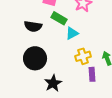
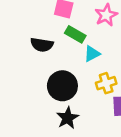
black circle: (35, 58) -> (62, 86), moved

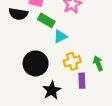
black semicircle: (42, 45) -> (18, 14), moved
black star: (68, 118) -> (52, 90), moved

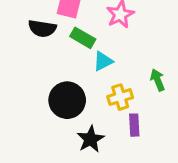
green arrow: (98, 63) -> (158, 80), moved

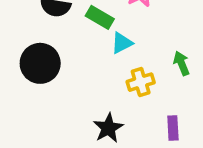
black circle: (67, 100) -> (40, 63), moved
purple rectangle: (134, 125) -> (173, 128), moved

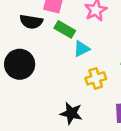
black star: (108, 128) -> (71, 113), turned -30

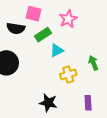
green rectangle: (65, 29) -> (43, 35), turned -63

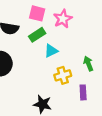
pink square: (34, 14) -> (37, 13), moved
purple rectangle: (88, 103) -> (83, 92), moved

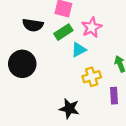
pink star: (63, 19) -> (92, 27), moved

